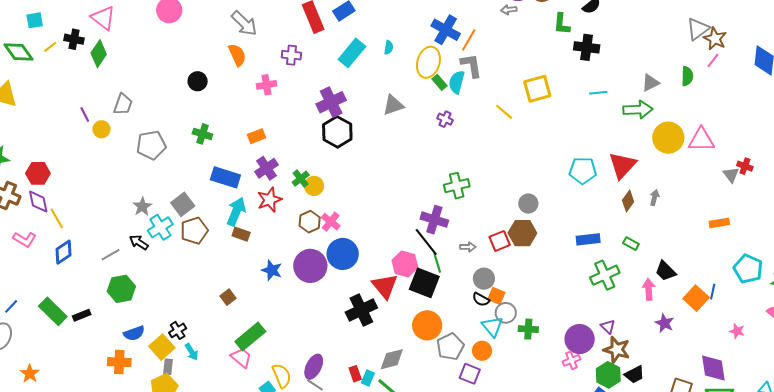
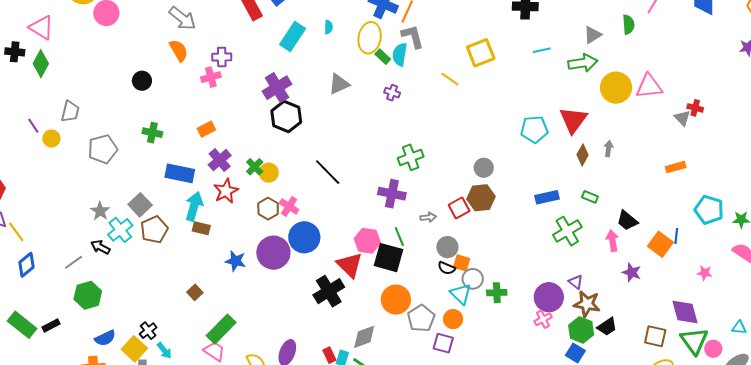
purple cross: (291, 55) -> (222, 57), moved
black line: (426, 242) -> (328, 172), moved

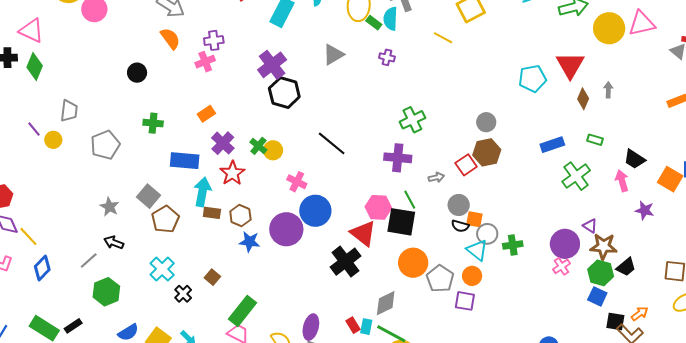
brown hexagon: (268, 209) -> (240, 216), moved
cyan cross: (120, 230) -> (162, 269), moved
black cross: (148, 331) -> (183, 294), moved

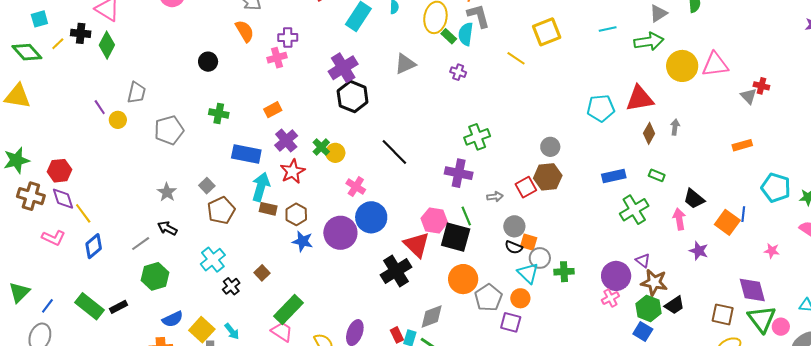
red triangle: (570, 65) -> (640, 99), turned 44
gray square: (149, 196) -> (207, 186), size x0.7

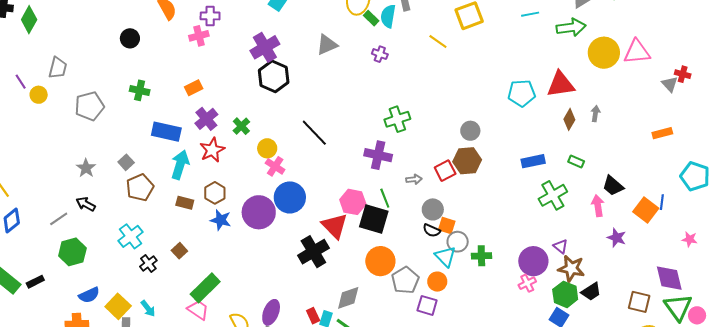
yellow circle: (335, 153) -> (267, 148), moved
brown rectangle: (268, 209) -> (185, 203), moved

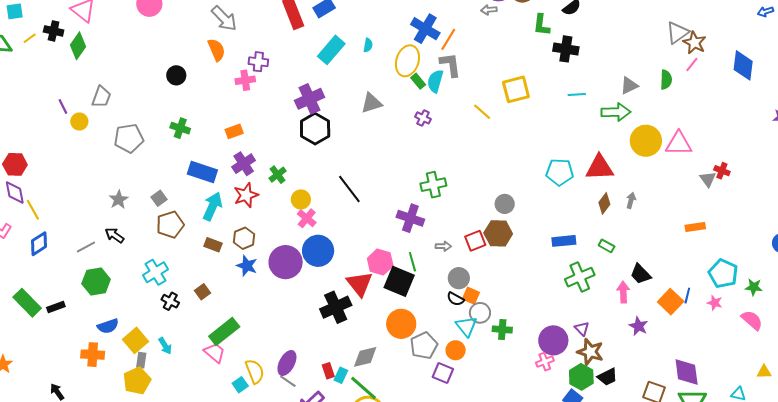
pink star: (690, 239) -> (715, 303), moved
black cross: (148, 263) -> (170, 301), turned -30

